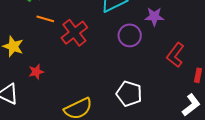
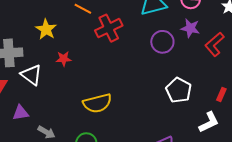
red L-shape: (175, 55) -> (215, 44), moved
white pentagon: (129, 94) -> (179, 90), moved

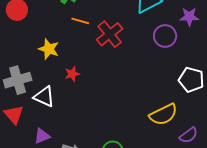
yellow semicircle: (97, 103) -> (163, 114), moved

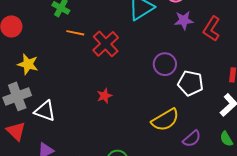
purple circle: (165, 36) -> (165, 64), moved
yellow star: (49, 49) -> (28, 64), moved
red star: (72, 74) -> (104, 96), moved

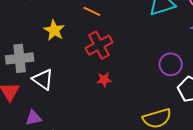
red cross: (106, 44) -> (99, 45), moved
yellow star: (28, 64) -> (54, 30), moved

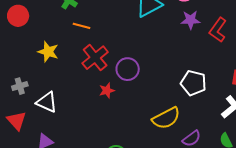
gray cross: (20, 58) -> (20, 86), size x0.6
purple circle: (171, 64) -> (128, 69), moved

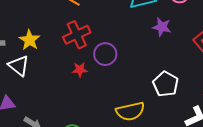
purple star: (191, 20) -> (162, 27), moved
yellow star: (48, 52) -> (29, 40), moved

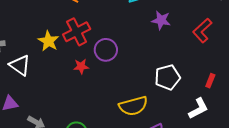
yellow star: (29, 40) -> (48, 41), moved
white pentagon: (166, 84) -> (167, 77), turned 30

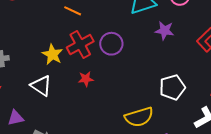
purple circle: (106, 50) -> (111, 44), moved
white triangle: (20, 65) -> (41, 86), moved

